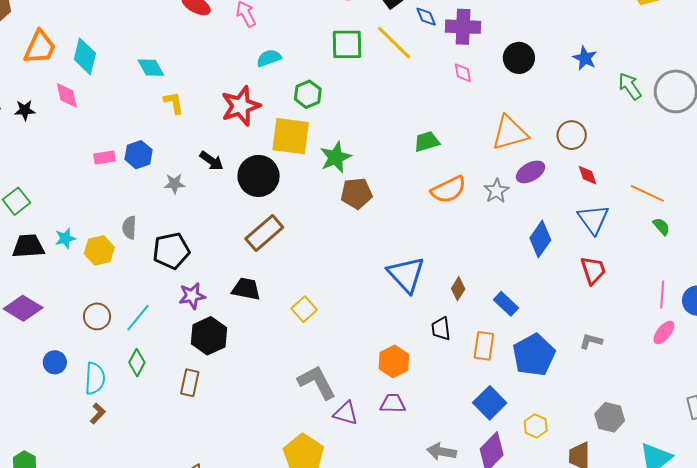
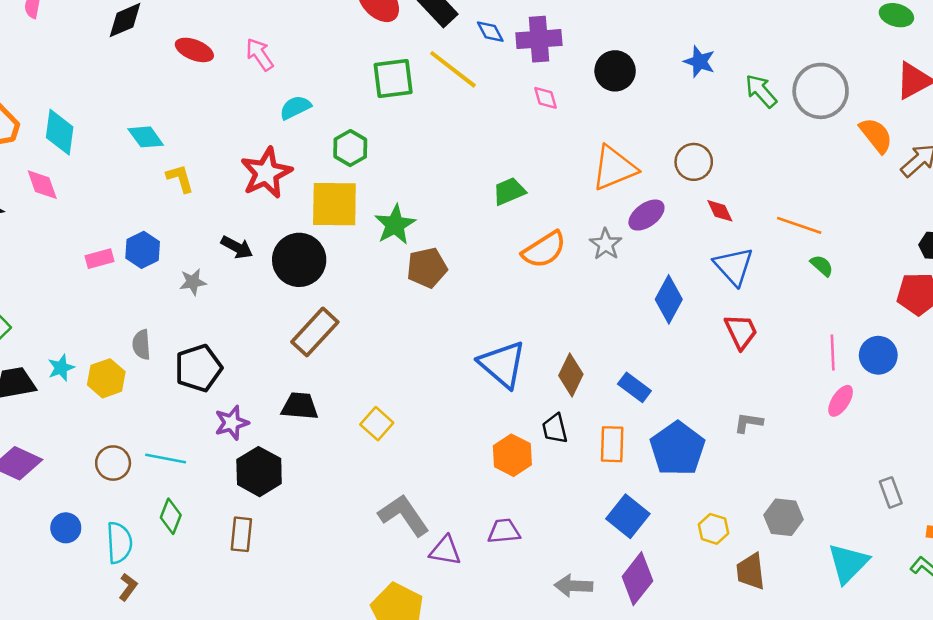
brown diamond: (458, 289) -> (571, 375), size x1.4
cyan line: (138, 318) -> (166, 459), turned 68
orange hexagon: (394, 361) -> (512, 455), moved
yellow hexagon: (536, 426) -> (714, 529), moved

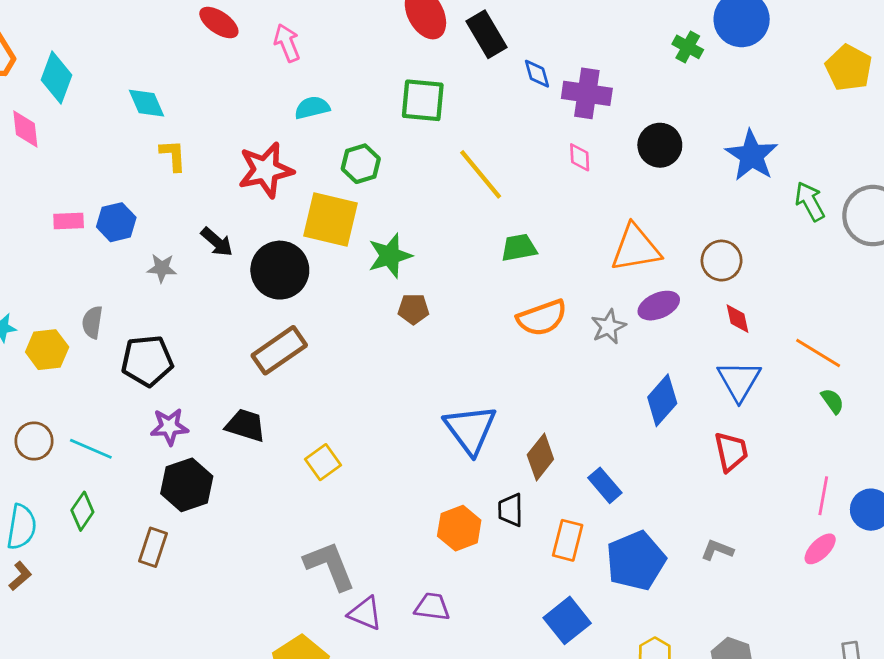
blue star: (699, 62) -> (752, 155), size x1.5
yellow line: (453, 69) -> (481, 174), moved
brown pentagon: (427, 268) -> (413, 309), size x0.7

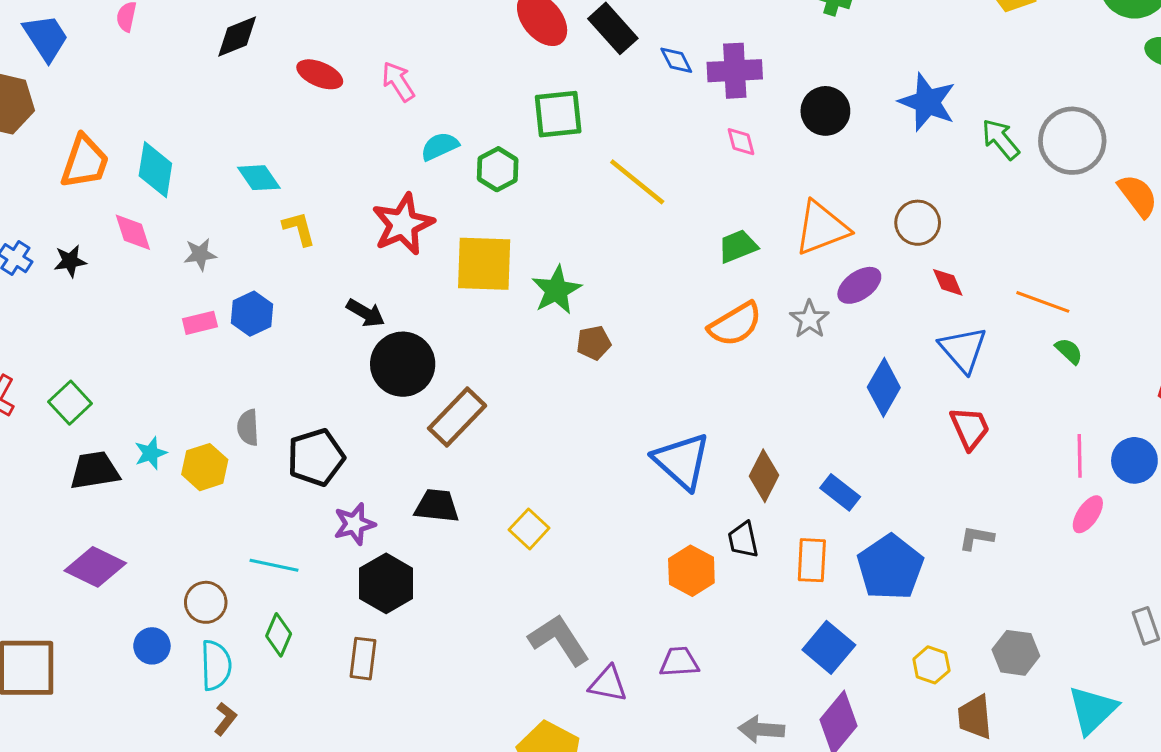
green hexagon: (361, 164) -> (498, 169), moved
green trapezoid: (519, 248) -> (738, 246), moved
gray star: (162, 268) -> (200, 254), moved
black circle: (280, 270) -> (403, 364), moved
brown circle: (34, 441) -> (206, 602), moved

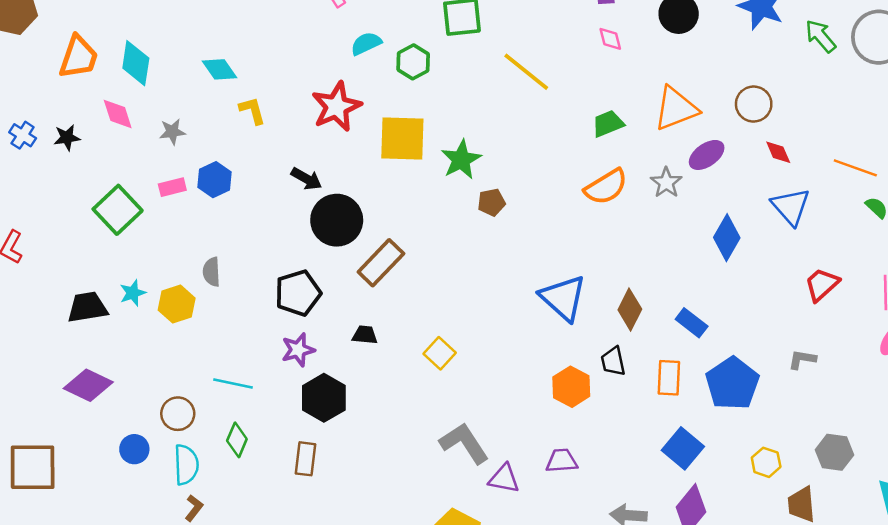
green square: (70, 403) -> (118, 210), moved, size x1.4
red trapezoid: (970, 428) -> (822, 284), moved, turned -108
black pentagon: (316, 457) -> (298, 293), moved
black trapezoid: (437, 506) -> (365, 335), size x0.7

